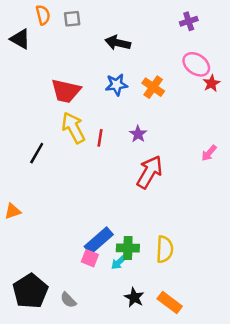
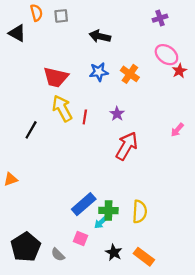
pink square: (90, 258) -> (80, 238), moved

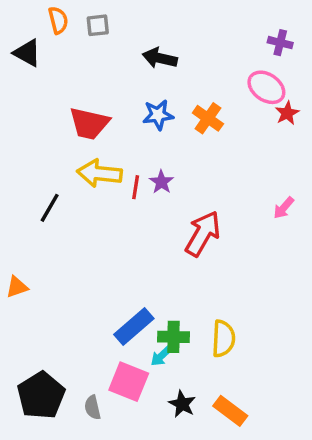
purple cross: (160, 18) -> (280, 43), moved, turned 32
yellow arrow: (62, 108) -> (99, 173), turned -56
purple star: (117, 114) -> (161, 182), moved
pink square: (80, 238) -> (129, 382), size x1.6
gray semicircle: (58, 255) -> (93, 407), turned 32

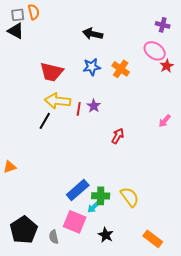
gray square: (98, 25) -> (18, 15), moved
black line: (50, 208) -> (45, 121), moved
red arrow: (203, 234) -> (118, 136), size x0.6
yellow semicircle: (223, 339) -> (130, 197), turned -40
orange rectangle: (230, 411) -> (153, 239), moved

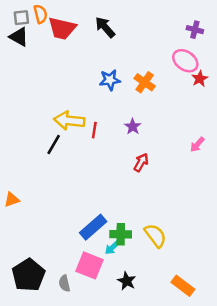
black arrow: (93, 34) -> (105, 27), moved, turned 36
red trapezoid: (52, 72) -> (62, 28), moved
purple star: (94, 106) -> (133, 127), moved

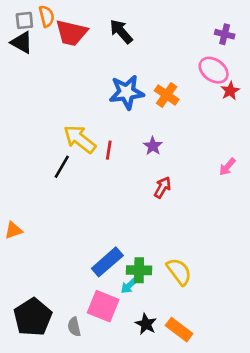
blue star: (110, 80) -> (127, 92), size x1.4
yellow arrow: (69, 121) -> (80, 139), turned 32
orange rectangle: (183, 286) -> (179, 330), moved

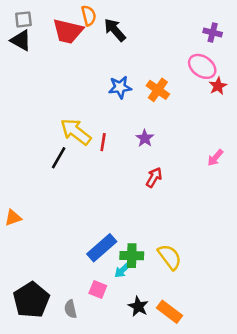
orange semicircle: (47, 16) -> (89, 16), moved
blue star: (127, 92) -> (120, 87), size x0.7
pink square: (103, 306) -> (98, 290), size x0.6

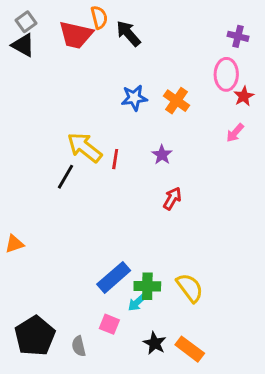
gray square: (23, 19) -> (26, 22), turned -30
pink ellipse: (202, 66) -> (226, 74), turned 56
pink arrow: (215, 158) -> (235, 133), moved

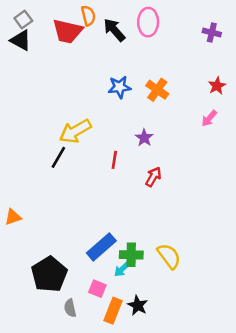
pink ellipse: (226, 74) -> (148, 22), moved
yellow arrow: (85, 147) -> (75, 131), turned -68
red line: (115, 159) -> (114, 160), moved
black pentagon: (35, 336) -> (49, 274), moved
orange rectangle: (190, 349) -> (113, 311), moved, turned 75

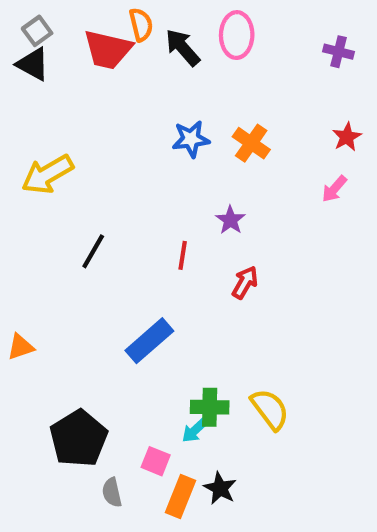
yellow arrow: (75, 131) -> (47, 174), moved
blue rectangle: (101, 247) -> (149, 341), moved

